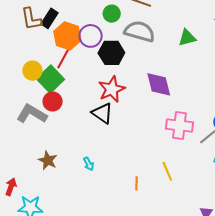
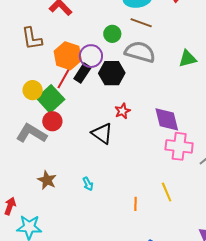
black rectangle: (49, 18) -> (82, 73), moved
purple diamond: (159, 84) -> (167, 119), moved
red star: (112, 89) -> (123, 111), moved, size x0.6

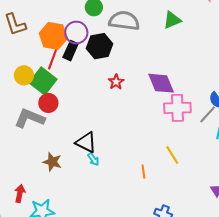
black triangle: (102, 133) -> (86, 142), moved

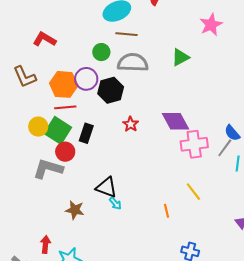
black rectangle: (71, 51) -> (86, 133), moved
red line: (53, 59) -> (65, 107), turned 70

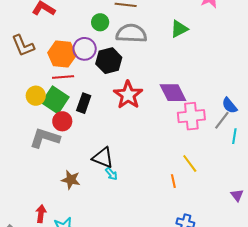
red star: (131, 124) -> (128, 95), size x1.8
orange line: (166, 211) -> (173, 181), moved

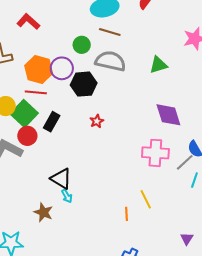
purple diamond: (173, 93) -> (168, 115), moved
red star: (128, 95) -> (97, 121), size x0.5
brown star: (71, 180) -> (43, 212), moved

